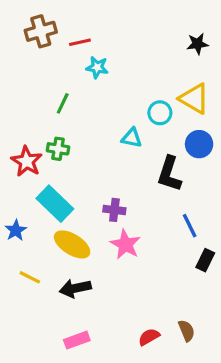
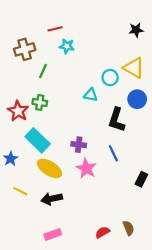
brown cross: (41, 31) -> (25, 49), moved
blue line: (190, 226) -> (113, 153), moved

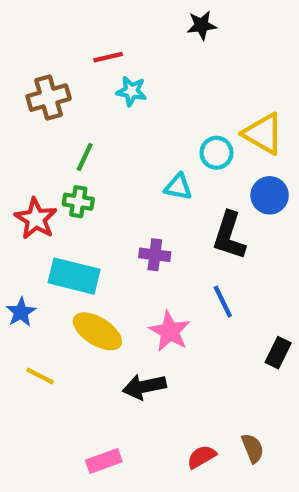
black star: (136, 30) -> (202, 25), moved
green line: (43, 71) -> (85, 157), moved
cyan rectangle: (38, 140) -> (74, 276), turned -30
purple cross: (79, 145) -> (155, 255), moved
black arrow: (52, 199) -> (144, 387), moved

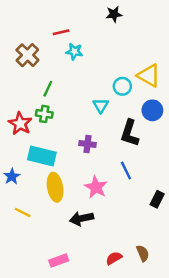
brown cross: (49, 98) -> (27, 55), turned -30
cyan triangle: (178, 187) -> (101, 106), turned 49
yellow ellipse: (97, 331) -> (55, 187), turned 48

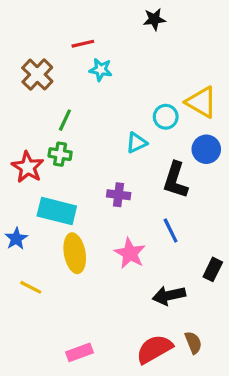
cyan triangle: (101, 106) -> (136, 143), turned 35
black arrow: (81, 218) -> (169, 295), moved
red semicircle: (114, 258) -> (154, 349), size x1.6

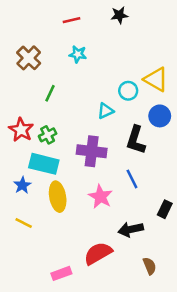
red line: (83, 44) -> (71, 20), moved
green cross: (60, 154) -> (48, 135), moved, turned -36
purple cross: (119, 195) -> (92, 151), size x1.6
blue star: (16, 239) -> (22, 185), moved
red semicircle: (154, 349) -> (98, 253), moved

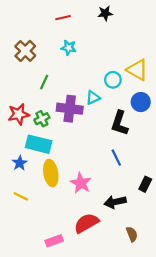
red star: (21, 130) -> (19, 114), turned 30
purple cross: (92, 151) -> (70, 109), moved
pink star: (100, 197) -> (81, 183), moved

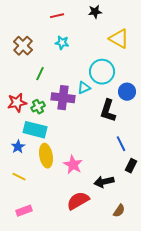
yellow triangle: (137, 70) -> (119, 39), moved
cyan circle: (113, 80) -> (102, 72), size x1.6
blue line: (116, 158) -> (121, 144), moved
brown semicircle: (132, 234) -> (119, 211), turned 56
pink rectangle: (54, 241) -> (24, 211), moved

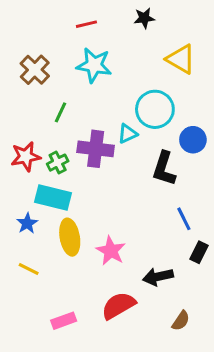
cyan star: (62, 43) -> (94, 65), size x1.6
pink rectangle: (24, 211) -> (64, 321), moved

